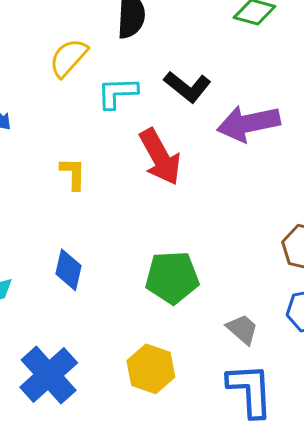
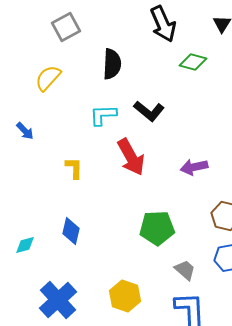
yellow semicircle: (68, 58) -> (48, 78), moved
purple arrow: (248, 123) -> (194, 167), moved, size x0.7
green pentagon: (172, 277) -> (157, 228), moved

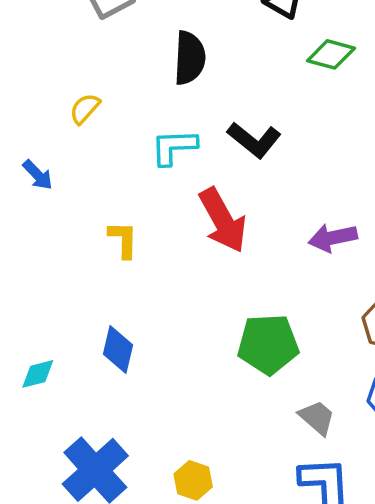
yellow semicircle: (48, 78) -> (85, 109), moved, size x0.7
yellow hexagon: (125, 296) -> (193, 480), moved, size x0.7

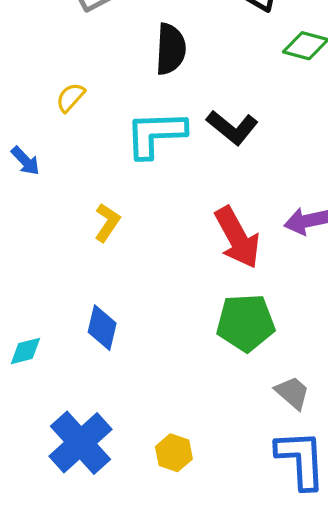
cyan L-shape: (174, 147) -> (156, 134), size x1.4
red arrow: (223, 220) -> (237, 238), moved
yellow L-shape: (123, 240) -> (107, 223), turned 33

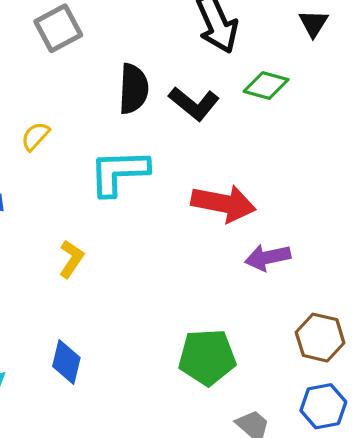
black L-shape: (232, 127) -> (194, 104), moved
red arrow: (237, 238) -> (223, 203), moved, turned -50

